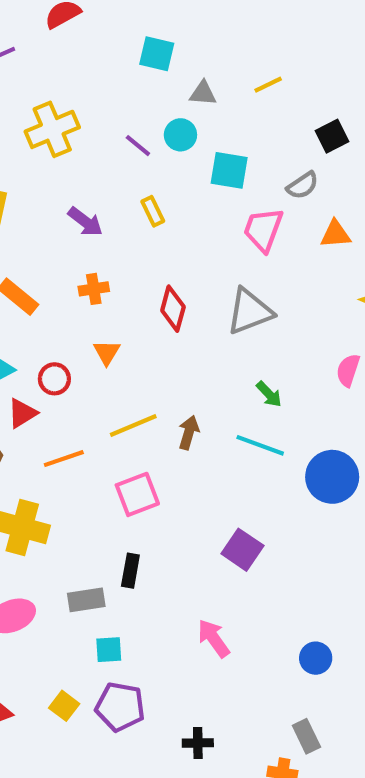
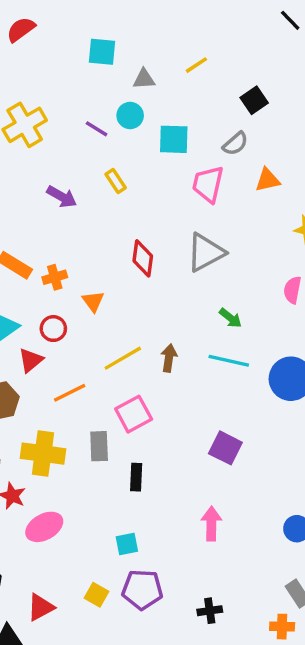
orange cross: (94, 289) -> (55, 277), moved
gray rectangle: (86, 600) -> (99, 446), moved, turned -76
pink arrow: (214, 638) -> (211, 524), turned 44

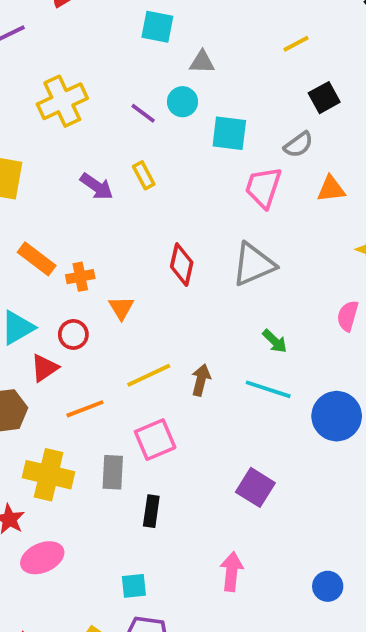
yellow line: (196, 65) -> (296, 44), moved
yellow rectangle: (116, 181) -> (144, 175), moved

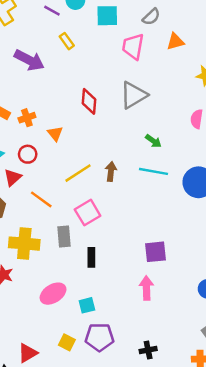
yellow rectangle: (144, 175) -> (67, 41), moved
purple arrow: (97, 186) -> (29, 60), size x1.4
orange line: (85, 409) -> (41, 199), turned 65
purple square: (255, 487) -> (156, 252), moved, turned -30
pink ellipse: (42, 558) -> (53, 294), moved

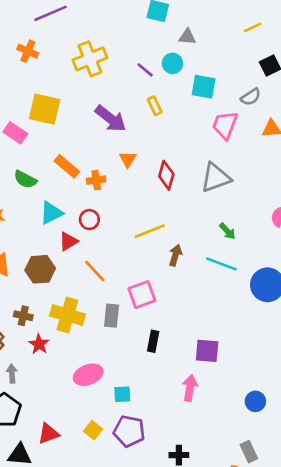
orange triangle: (55, 134) -> (128, 159), moved
yellow line: (78, 173) -> (150, 231), moved
black rectangle: (91, 257) -> (153, 341), moved

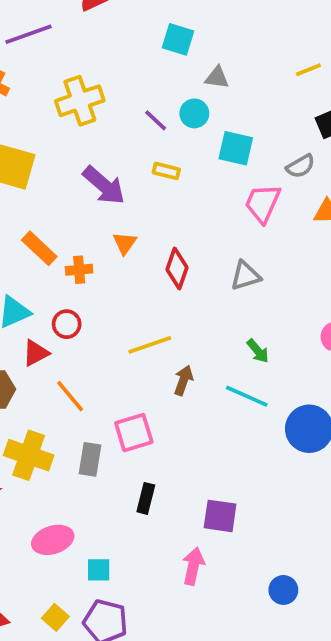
yellow rectangle: (155, 106) -> (166, 171), turned -54
gray triangle: (216, 178) -> (245, 276), size x0.7

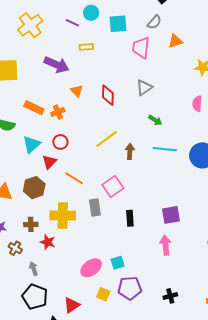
green arrow: (258, 351) -> (155, 120), moved
pink ellipse: (53, 540) -> (91, 268), moved

